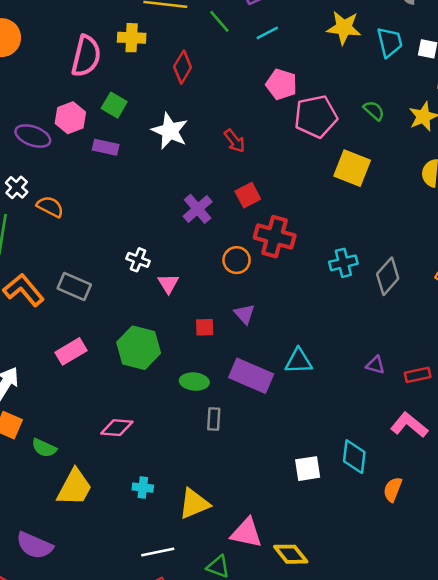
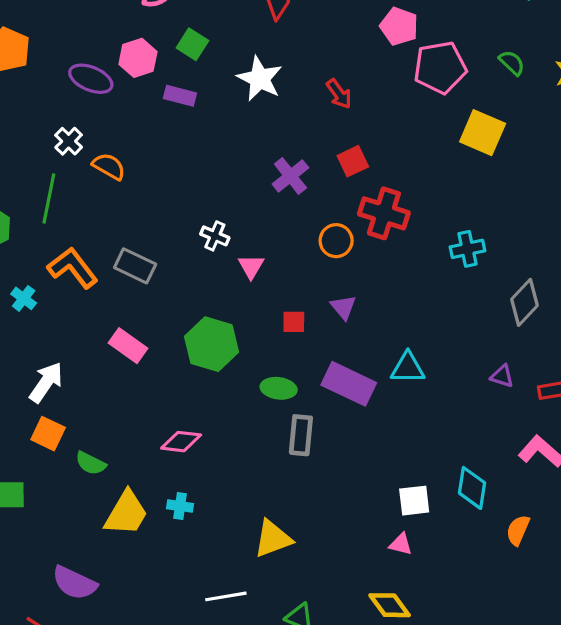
gray diamond: (388, 276) -> (525, 302), moved
pink rectangle: (71, 351) -> (128, 346), turned 64
gray rectangle: (214, 419) -> (301, 435), size x1.4
cyan cross: (143, 488) -> (180, 506), moved
pink triangle: (246, 533) -> (401, 544), moved, size x0.6

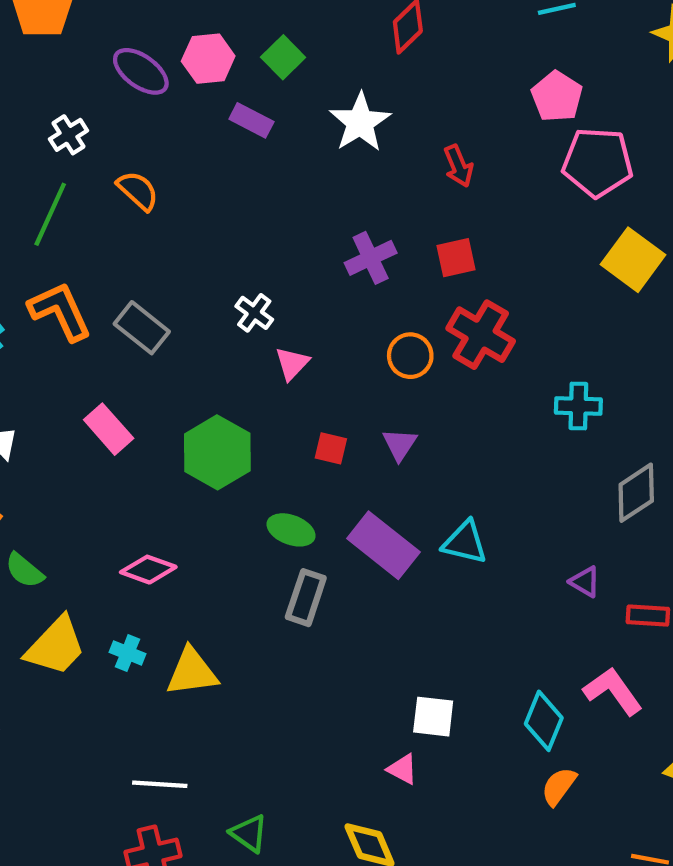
white cross: (69, 141) -> (69, 135), moved
cyan diamond: (472, 488) -> (544, 721), moved
yellow triangle: (273, 539) -> (192, 672), moved

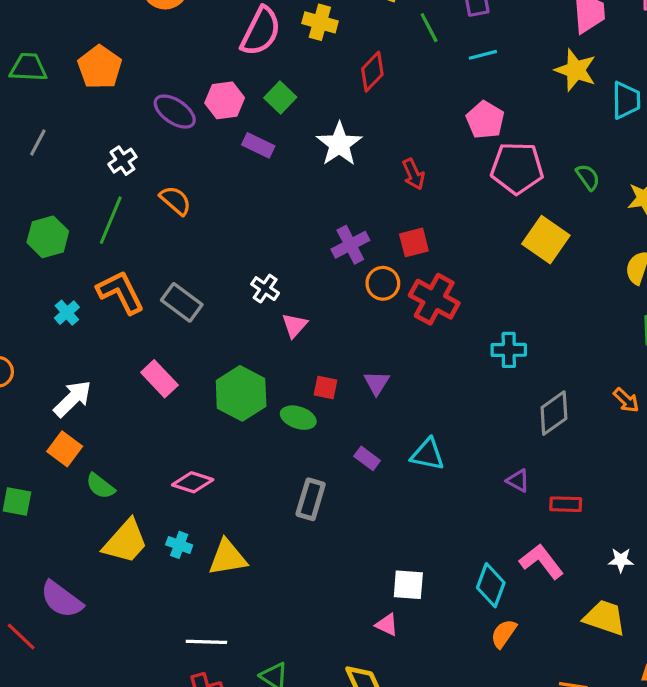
orange circle: (410, 356) -> (383, 283), moved
green ellipse: (291, 530) -> (298, 418), moved
purple rectangle: (383, 545) -> (367, 458), size x0.5

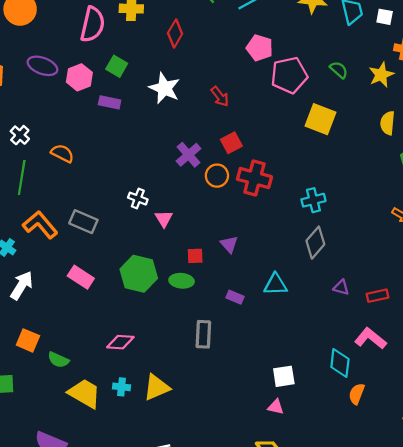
purple ellipse: (175, 112) -> (42, 66), moved
white arrow: (73, 399) -> (22, 285), moved
gray diamond: (554, 413) -> (315, 243), moved
yellow trapezoid: (125, 542) -> (84, 393), turned -88

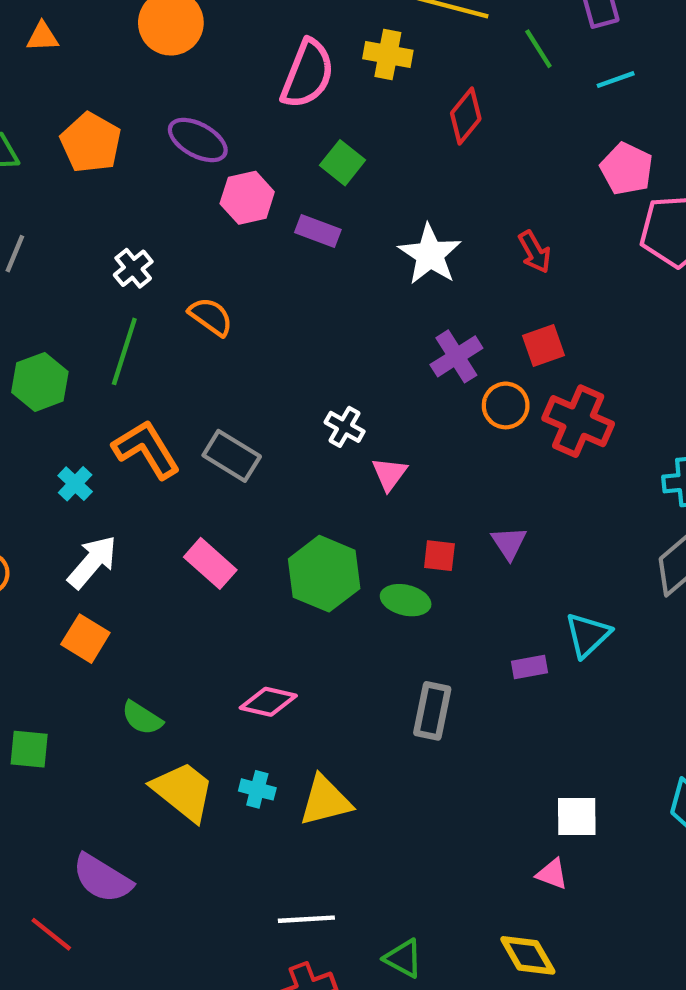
pink hexagon: (79, 77) -> (247, 198), moved
white star: (164, 88) -> (430, 254), moved
cyan triangle: (275, 284) -> (588, 635), turned -50
purple rectangle: (235, 297) -> (530, 667), moved, turned -42
orange square: (28, 340) -> (85, 639), moved

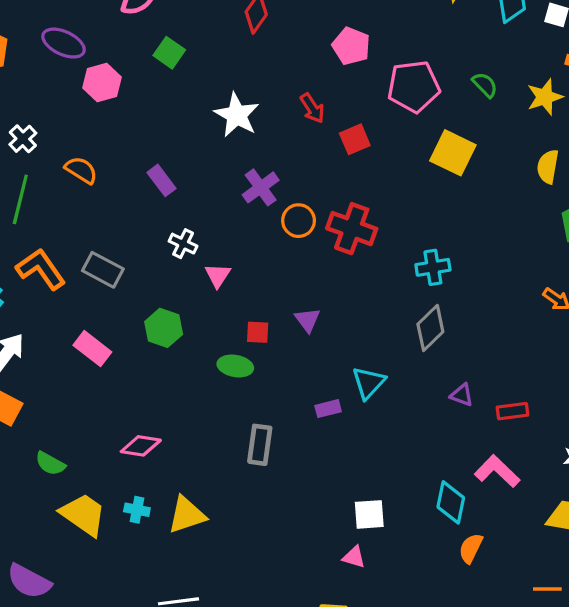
pink pentagon: (627, 169) -> (351, 46), moved
purple rectangle: (318, 231) -> (162, 180), moved, turned 36
red square: (543, 346) -> (355, 139), moved
green hexagon: (324, 574) -> (164, 328), moved, size x0.7

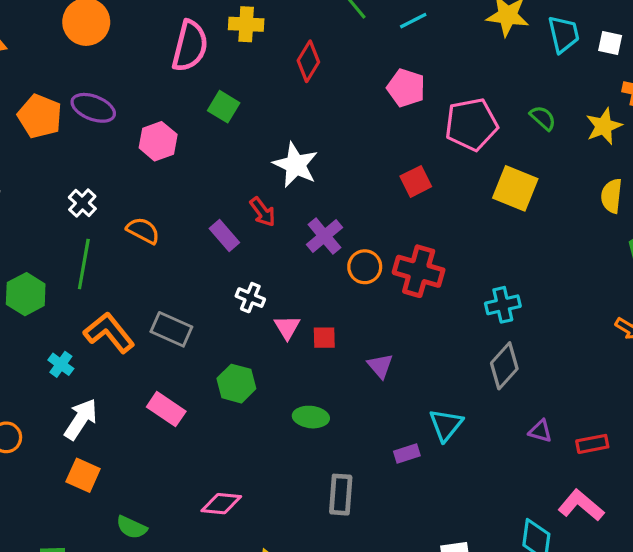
purple ellipse: (64, 43) -> (93, 108), moved
red arrow: (312, 108) -> (263, 212), moved
red square: (258, 332) -> (324, 338), moved

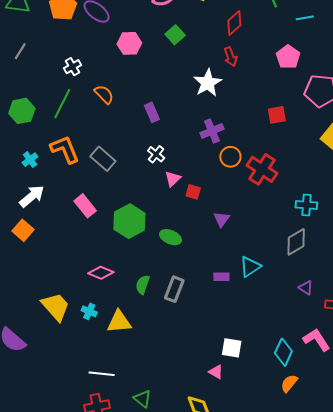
red arrow: (263, 212) -> (231, 57), moved
green hexagon: (236, 384) -> (129, 221), moved, size x1.4
green semicircle: (132, 527) -> (143, 285), moved, turned 66

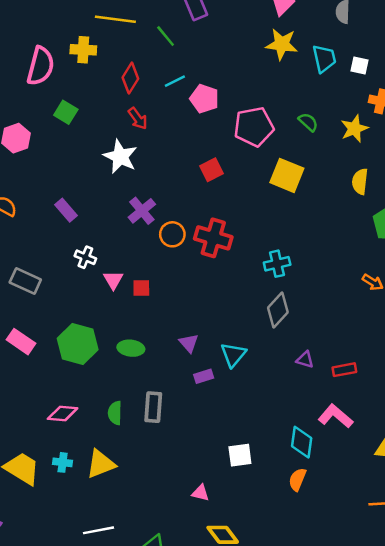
cyan line: (305, 18) -> (175, 81), moved
purple triangle: (222, 219) -> (189, 343), moved
pink triangle: (216, 372) -> (200, 493), moved
orange semicircle: (289, 383) -> (297, 479), moved

